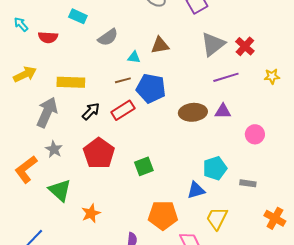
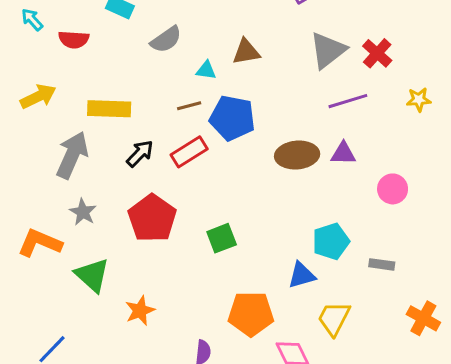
orange L-shape: (26, 169) -> (40, 243), turned 60

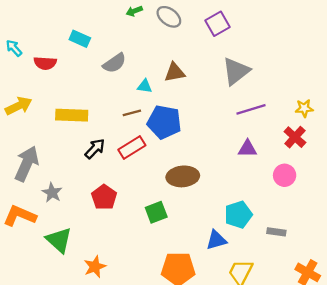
red cross: (377, 53) -> (295, 137), moved
gray arrow: (72, 155) -> (27, 164), moved
brown ellipse: (297, 155) -> (183, 176), moved
red pentagon: (152, 218) -> (104, 197), size x0.7

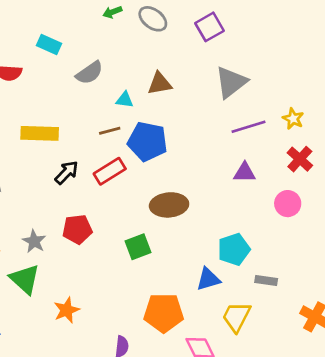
yellow star: (304, 108) -> (293, 119), moved, turned 30
gray star: (52, 193) -> (34, 241), moved
red pentagon: (104, 197) -> (77, 229), turned 30
gray rectangle: (276, 232) -> (266, 280), moved

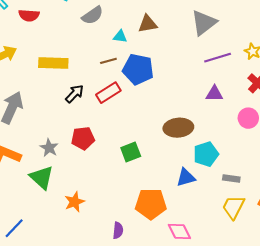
brown ellipse: (169, 205) -> (178, 128), moved
yellow trapezoid: (236, 317) -> (233, 207), moved

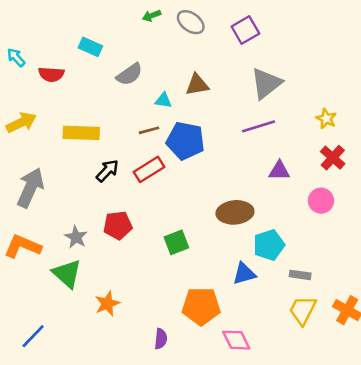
purple line: (218, 58) -> (258, 126), moved

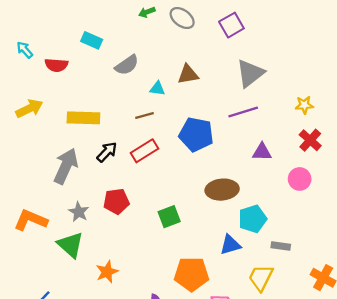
yellow star: (326, 119) -> (304, 105), turned -30
blue pentagon: (185, 141) -> (196, 134), moved
gray arrow: (30, 188) -> (66, 166), moved
yellow trapezoid: (303, 310) -> (261, 278), moved

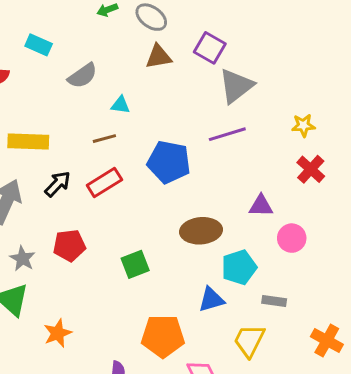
purple square: (231, 25) -> (210, 48), moved, turned -30
brown triangle: (188, 74) -> (159, 57), moved
purple triangle: (262, 152) -> (261, 206), moved
pink circle: (300, 179) -> (292, 238), moved

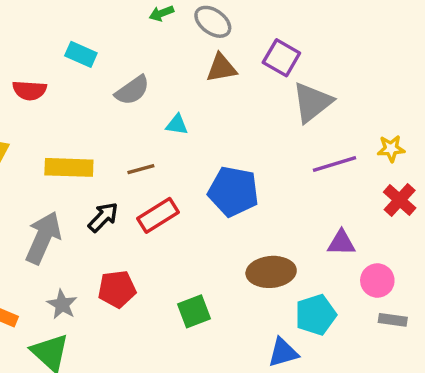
purple line: (227, 134) -> (334, 164), moved
brown line: (104, 139) -> (141, 169), moved
gray rectangle: (274, 301) -> (393, 320), moved

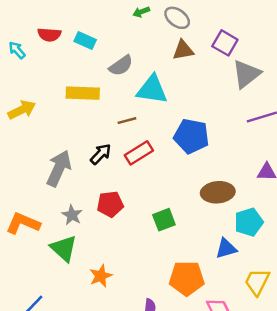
red semicircle: (30, 90) -> (49, 35), moved
cyan triangle: (177, 125) -> (152, 90), size x2.0
yellow rectangle: (69, 167) -> (83, 93), moved

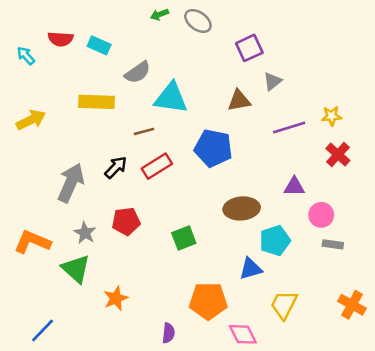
purple square: (225, 43) -> (249, 48), turned 35
brown triangle: (183, 50) -> (239, 101), moved
gray triangle: (246, 74) -> (272, 81), size x0.6

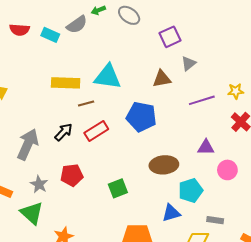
gray semicircle: (138, 72) -> (77, 25), moved
yellow rectangle: (96, 102) -> (66, 83), moved
gray rectangle: (333, 244) -> (215, 220), moved

